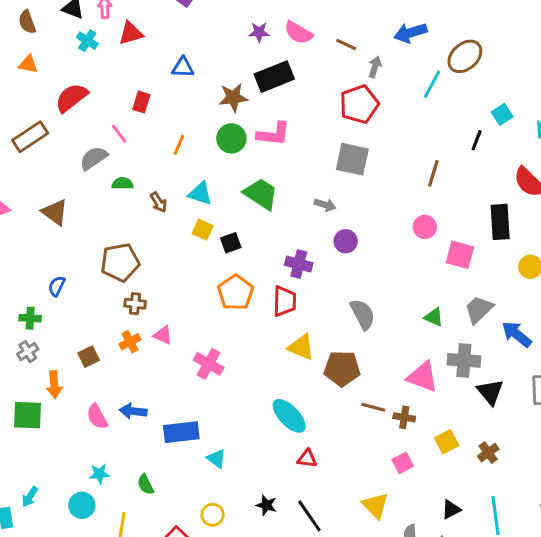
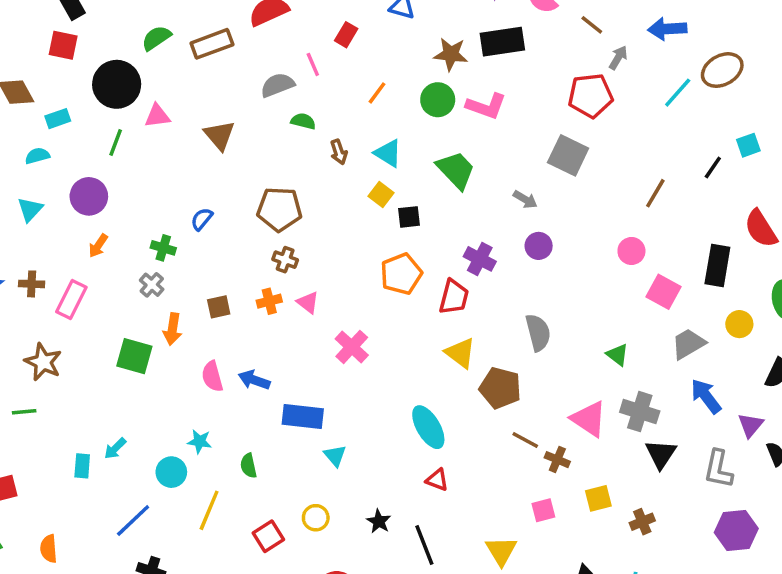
gray trapezoid: (479, 310) -> (688, 344), moved
gray cross: (28, 352) -> (152, 285), turned -30

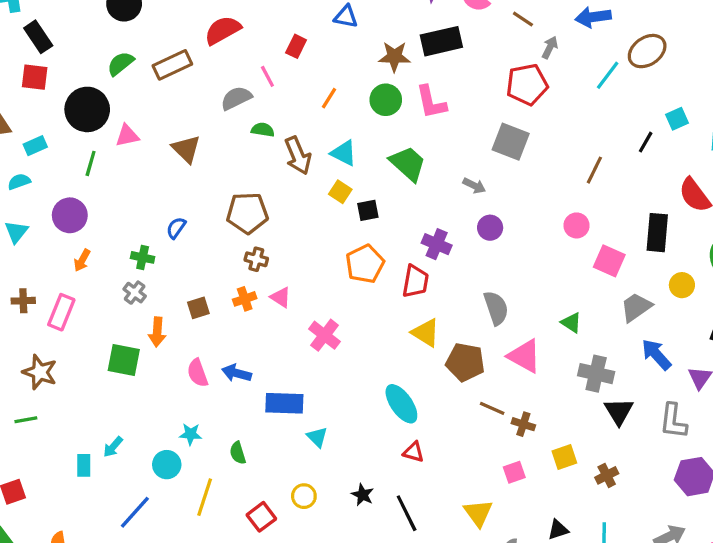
pink L-shape: (486, 106) -> (431, 102), turned 63
brown arrow: (339, 152) -> (298, 156), size x1.6
pink triangle: (589, 419) -> (524, 356), moved

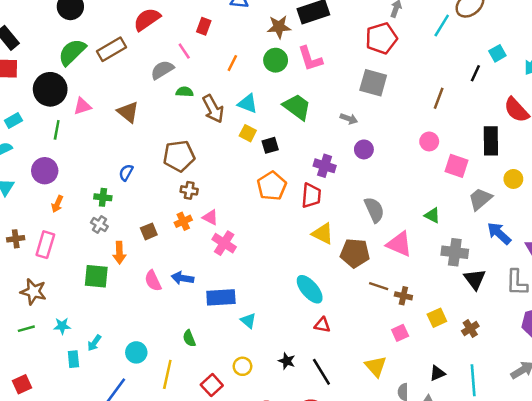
green semicircle: (120, 64) -> (72, 52), size x1.4
pink cross: (324, 335) -> (224, 243), moved
cyan star: (191, 434) -> (62, 326), moved

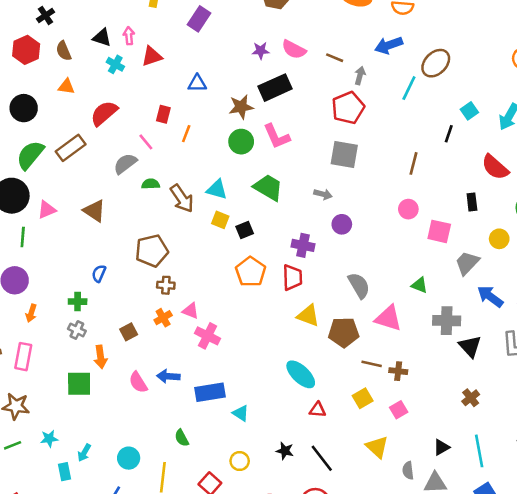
orange line: (232, 63) -> (186, 134), moved
black rectangle: (491, 141) -> (472, 202), size x0.6
yellow square: (437, 318) -> (363, 398), moved

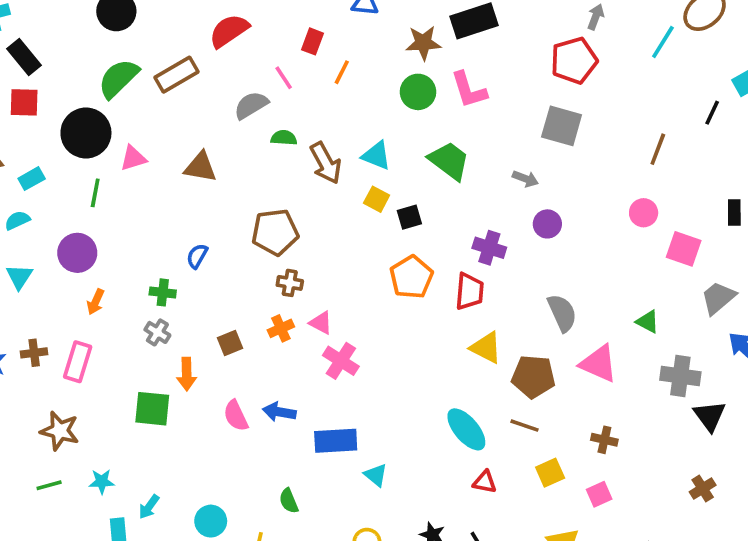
brown triangle: (94, 211) -> (200, 167), turned -30
brown line: (372, 364) -> (524, 426), moved

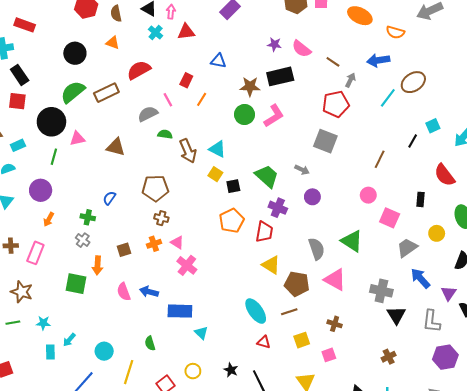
pink L-shape: (469, 90) -> (274, 116), turned -110
green trapezoid: (449, 161) -> (267, 176), moved
green triangle: (648, 322) -> (352, 241), moved, size x1.6
brown line: (524, 426) -> (289, 312), turned -42

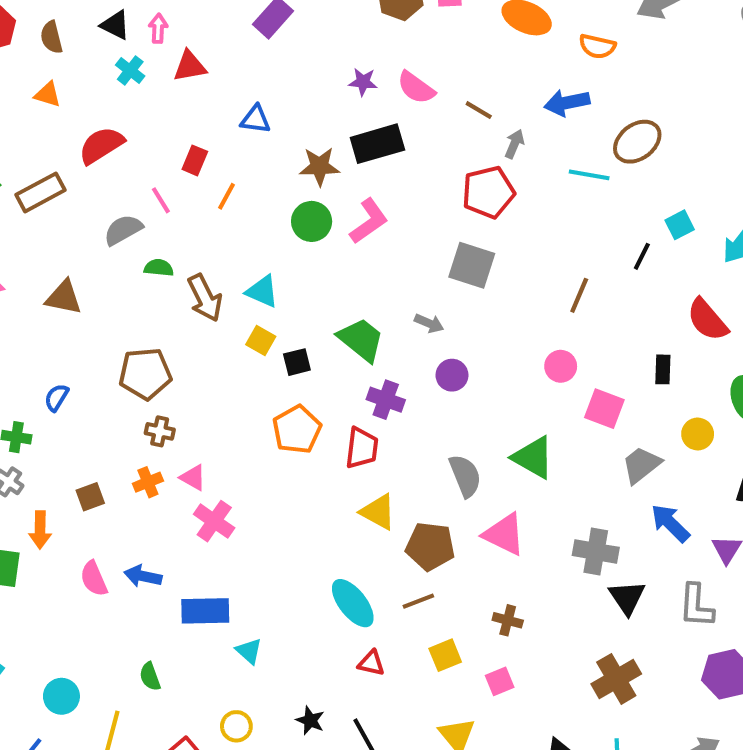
cyan line: (388, 98) -> (589, 175), turned 66
brown cross: (389, 357) -> (616, 679), size x1.6

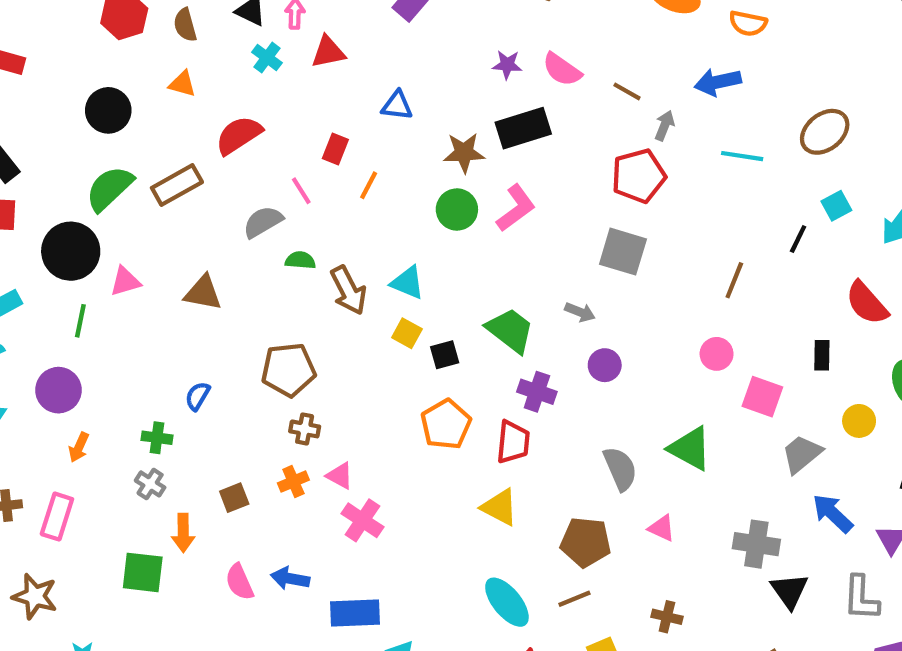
brown ellipse: (637, 142) -> (825, 132), moved
yellow triangle: (378, 512) -> (500, 507), moved
pink triangle: (504, 534) -> (662, 528), size x0.6

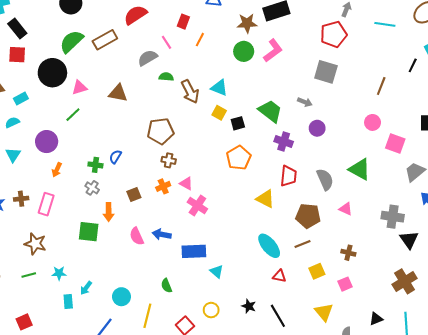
green line: (80, 321) -> (73, 115), moved, turned 35
blue semicircle: (198, 396) -> (115, 157), moved
red trapezoid: (513, 442) -> (289, 176), moved

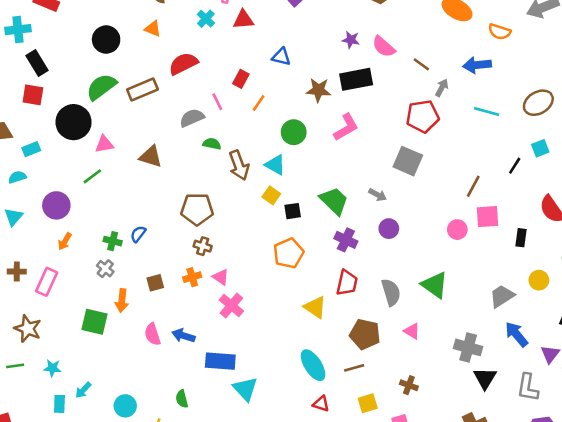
green circle: (244, 51) -> (294, 132), moved
pink square: (395, 144) -> (487, 217), moved, turned -30
cyan triangle: (217, 271) -> (245, 389), size x1.5

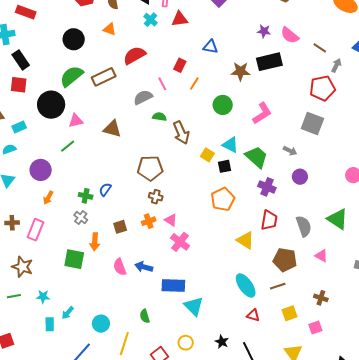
pink L-shape: (346, 127) -> (262, 113), moved
cyan triangle: (275, 165) -> (230, 145), moved

